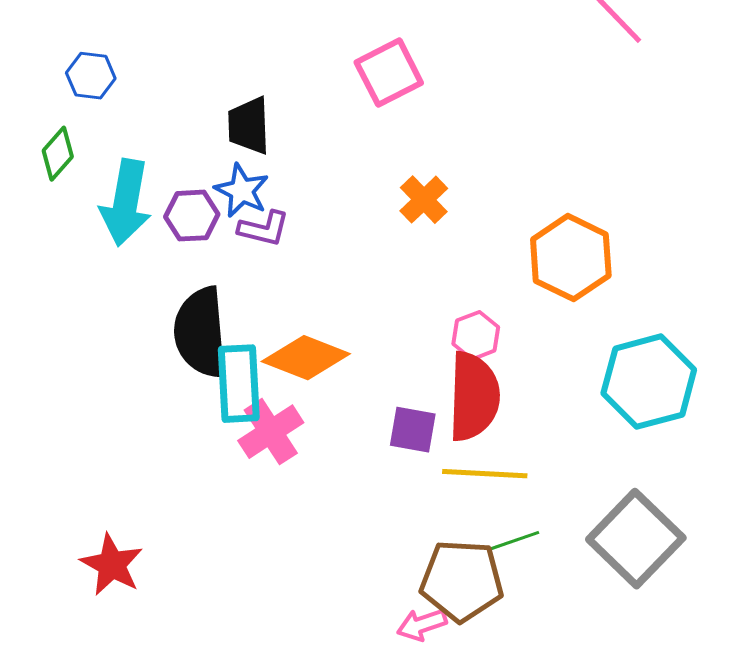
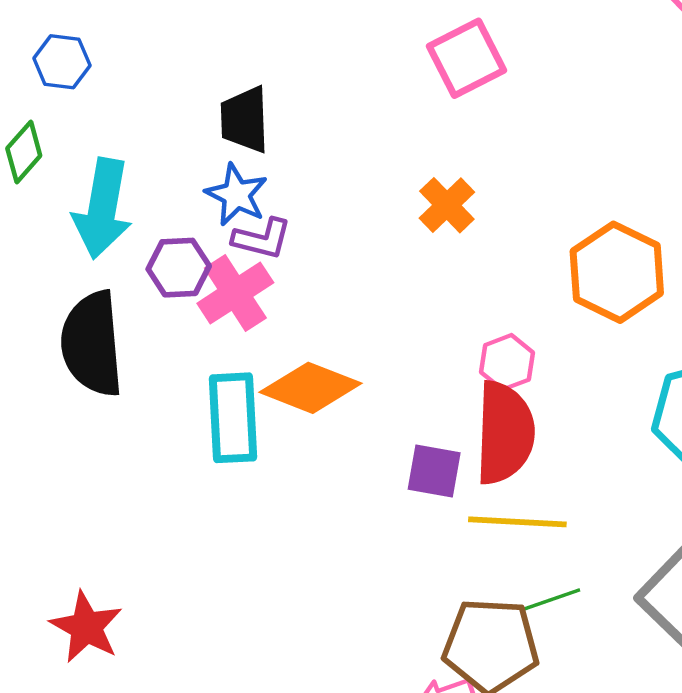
pink square: (389, 73) -> (467, 58), moved
purple hexagon: (192, 216) -> (179, 268), moved
black semicircle: (201, 333) -> (92, 344), moved
pink cross: (271, 432) -> (235, 293), moved

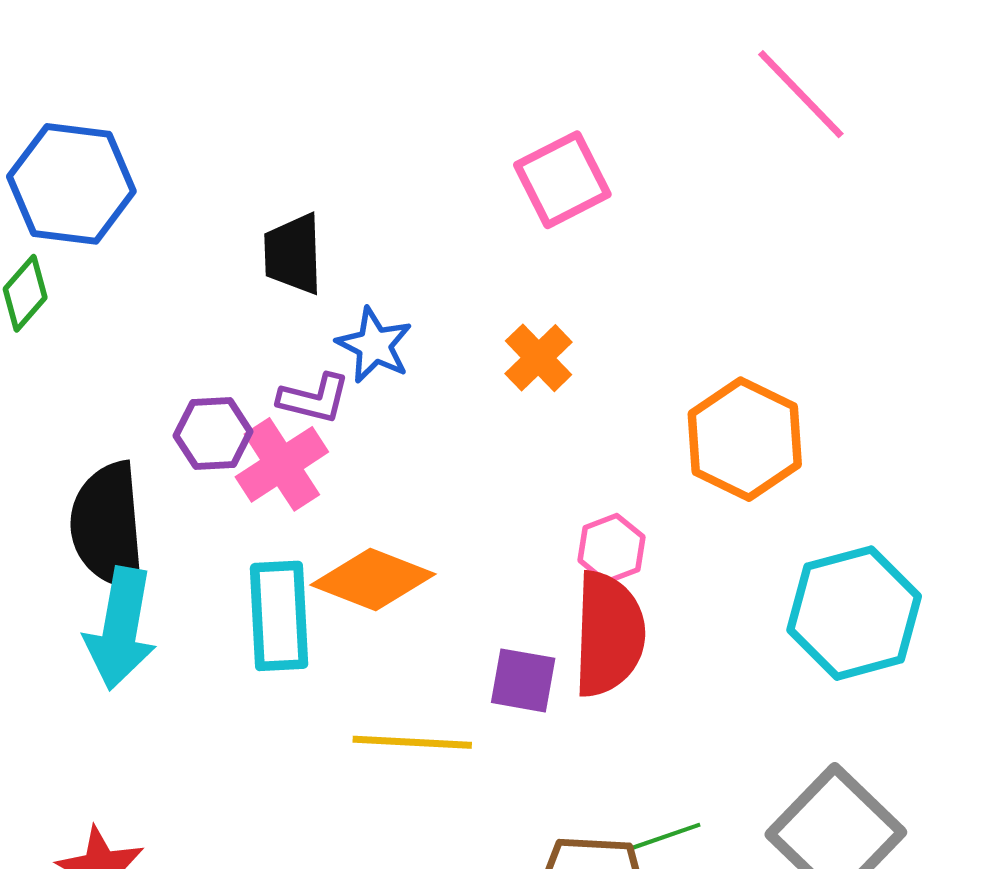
blue hexagon: (62, 62) -> (71, 184), size x1.8
blue star: (236, 195) -> (374, 345), moved
cyan arrow: (102, 209) -> (121, 629), moved
yellow line: (517, 522) -> (412, 742), moved

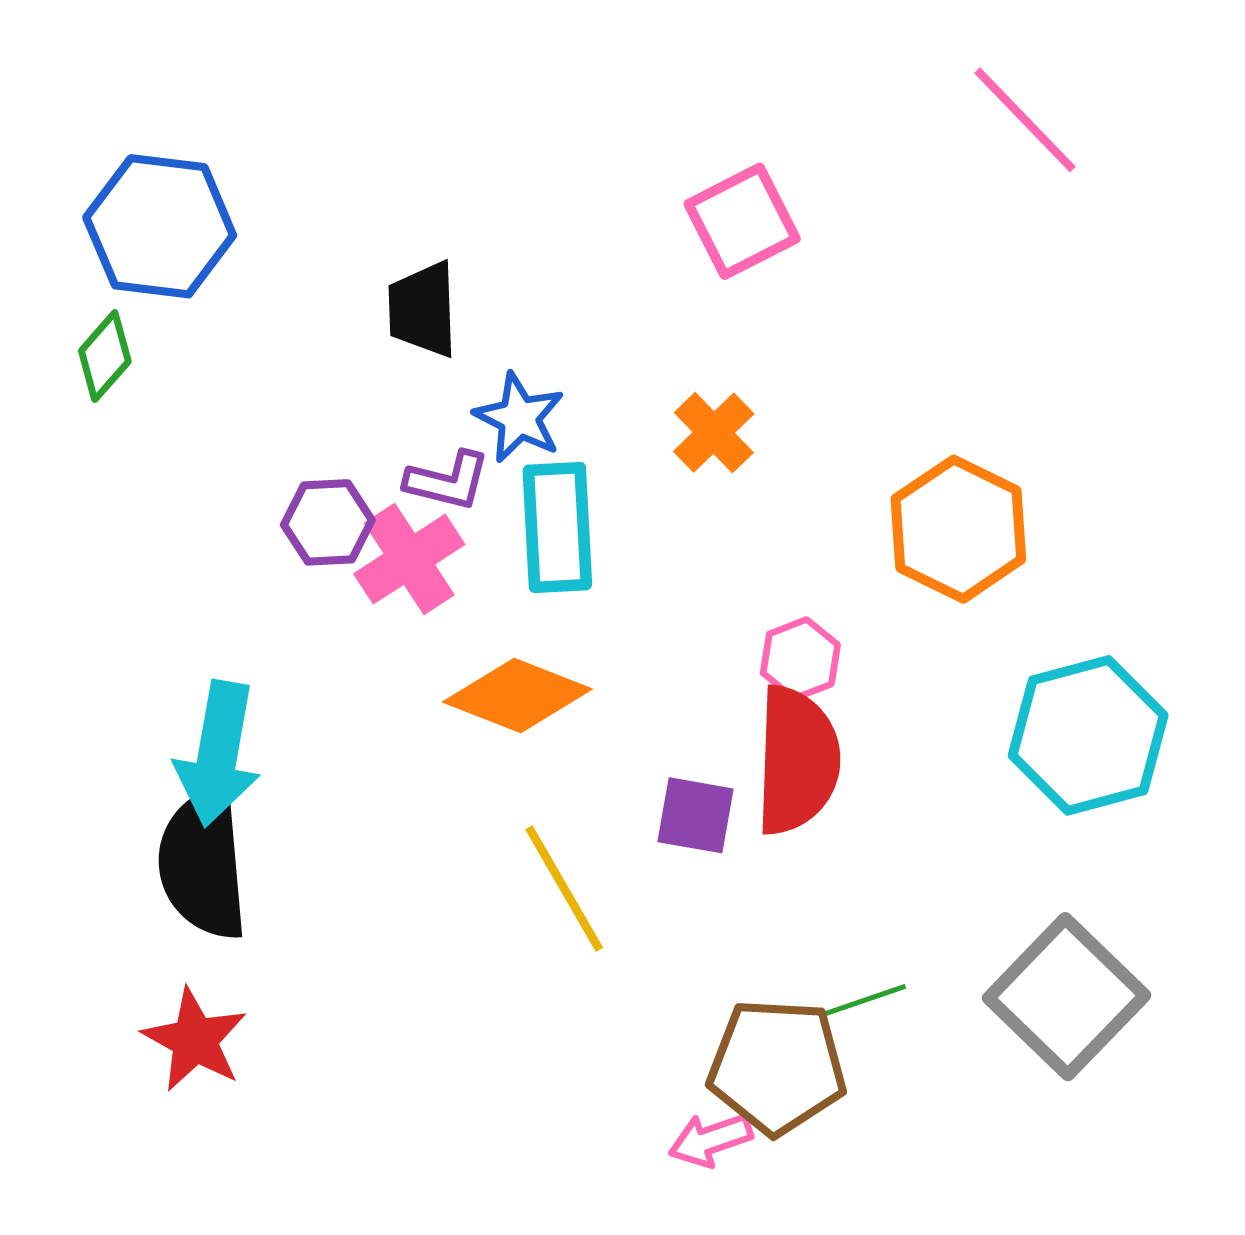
black semicircle: (108, 526) -> (203, 864), moved
cyan rectangle: (279, 616) -> (557, 527), moved
yellow line: (412, 742) -> (564, 889), turned 57

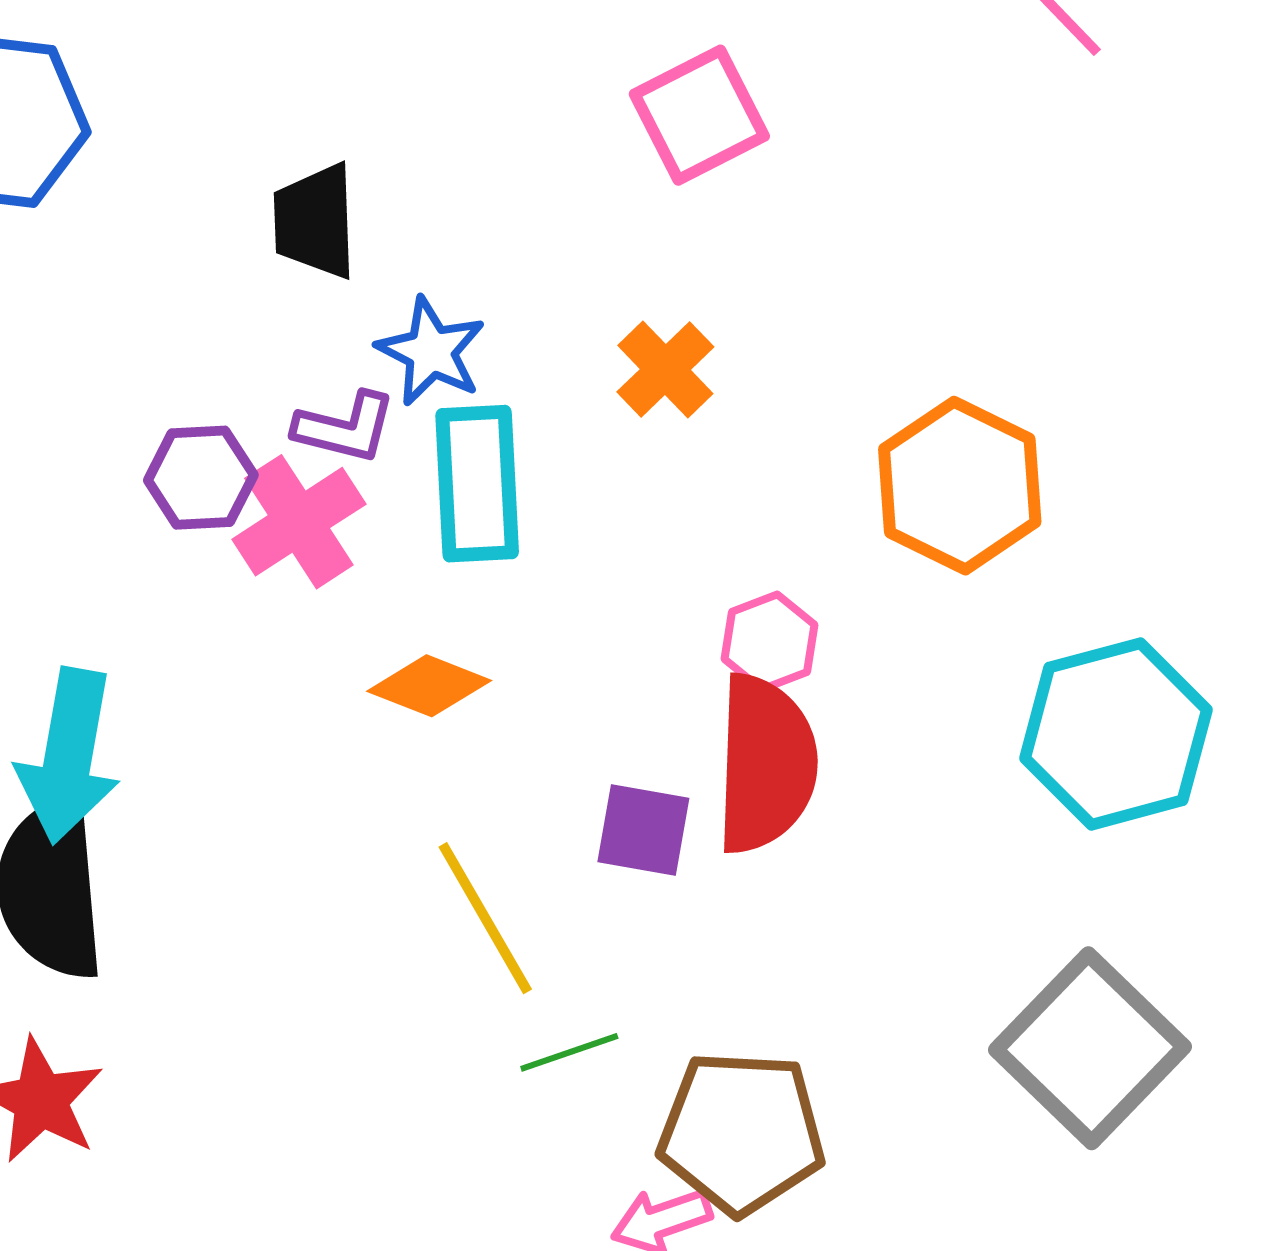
orange diamond: (517, 696) -> (429, 686), size x0.7
green line: (865, 1000) -> (569, 1052), moved

